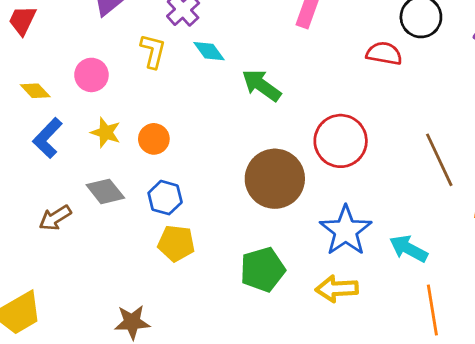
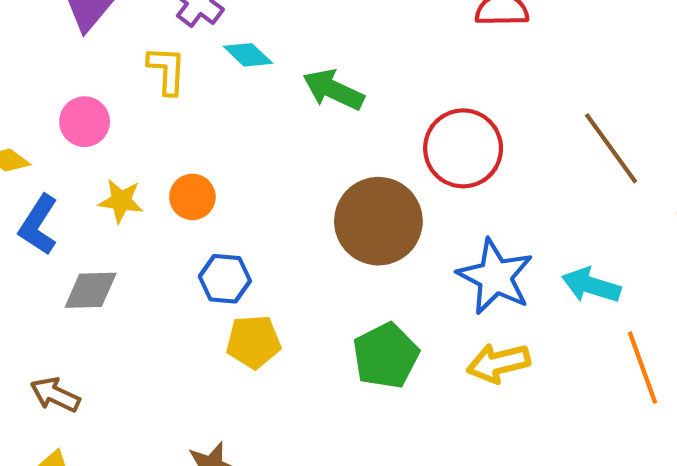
gray diamond: (105, 191) -> (91, 290), moved, turned -42
brown arrow: (55, 218) -> (55, 395), moved, turned 68

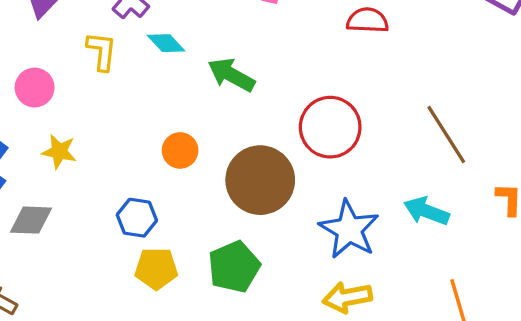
orange circle: (192, 197) -> (180, 150), moved
cyan arrow: (591, 285) -> (426, 211), moved
green pentagon: (386, 356) -> (234, 267), moved

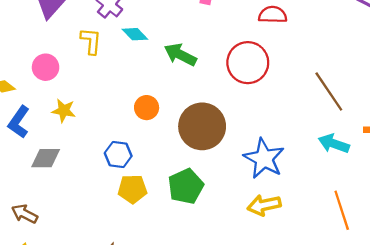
red circle: (330, 127) -> (248, 63), moved
cyan arrow: (426, 211) -> (334, 144), moved

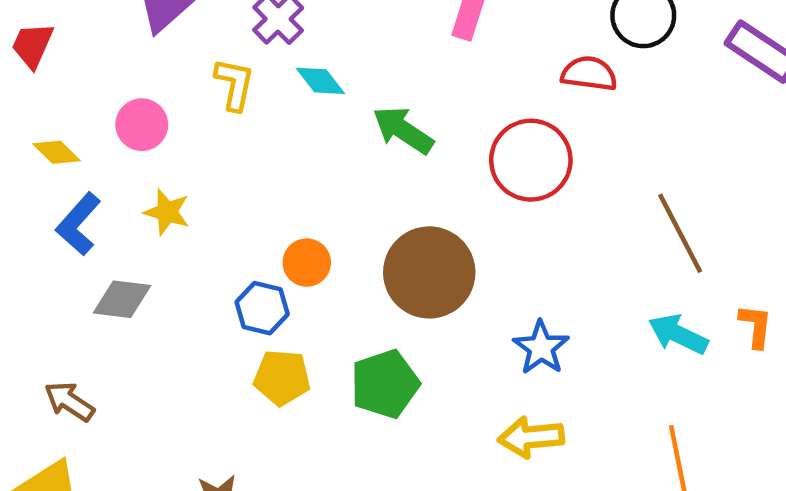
orange circle: (147, 108) -> (307, 263), moved
blue star: (264, 158) -> (541, 348), size x0.7

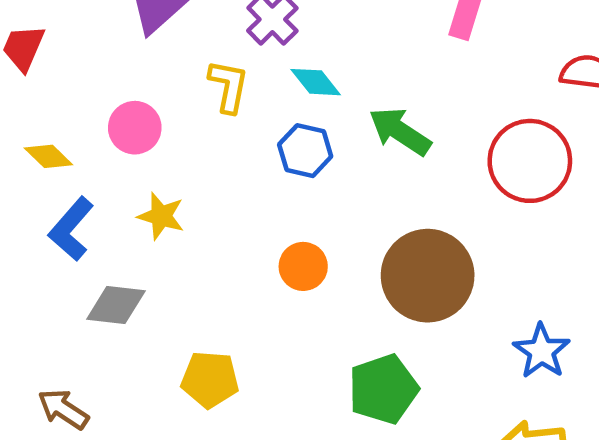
blue hexagon: (262, 308) -> (305, 151), moved
yellow pentagon: (282, 377) -> (210, 379), moved

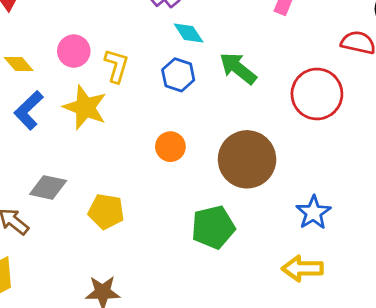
yellow L-shape: (229, 86) -> (116, 66), moved
yellow star: (161, 216) -> (85, 107), size x1.5
gray diamond: (116, 305) -> (48, 187), moved

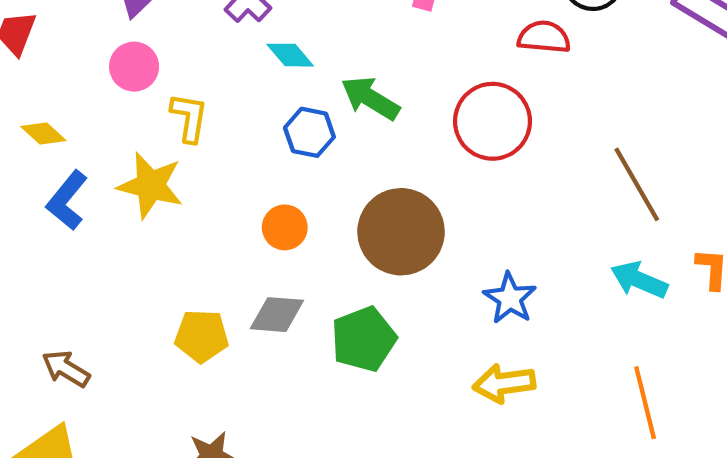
pink circle: (74, 51) -> (134, 67), moved
blue hexagon: (178, 75) -> (309, 132), moved
gray diamond: (48, 187) -> (277, 315), moved

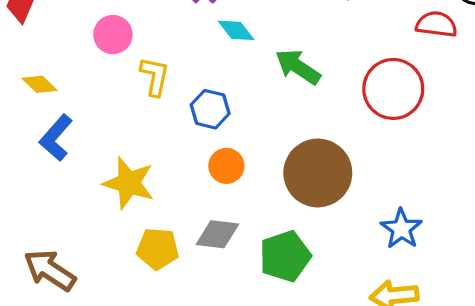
blue hexagon: (309, 132) -> (210, 109), moved
yellow star: (150, 185) -> (129, 183), moved
brown arrow: (66, 369) -> (50, 270), size x1.4

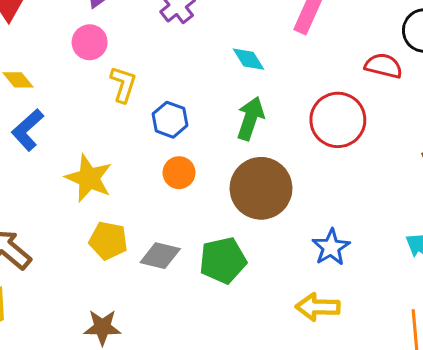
cyan diamond: (236, 30) -> (249, 59), moved
green arrow: (298, 67) -> (250, 118), moved, turned 69
gray diamond: (217, 234) -> (160, 256), moved

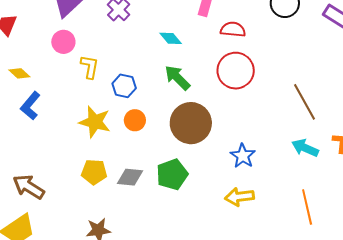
red semicircle: (384, 66) -> (233, 29), moved
green arrow: (250, 118) -> (177, 78), turned -56
yellow star: (89, 178) -> (95, 122), moved

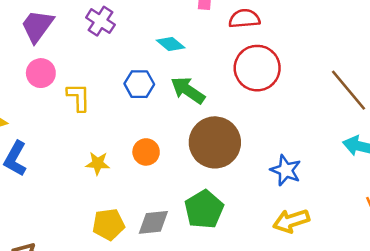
blue hexagon: (124, 86) -> (139, 84), moved
yellow star: (95, 122) -> (98, 163), size x0.6

